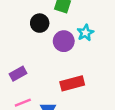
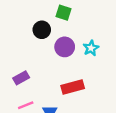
cyan star: (85, 33) -> (91, 48), moved

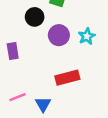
purple rectangle: (21, 78) -> (13, 51), moved, turned -70

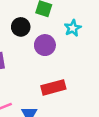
cyan star: (87, 36) -> (73, 28), moved

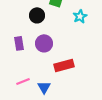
purple circle: (45, 45) -> (44, 43), moved

